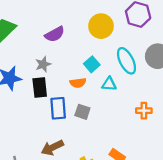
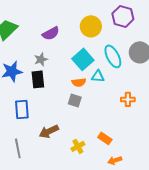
cyan square: (92, 64) -> (83, 59), size x1.5
orange semicircle: (78, 83) -> (79, 82), moved
blue rectangle: (58, 108) -> (22, 109), moved

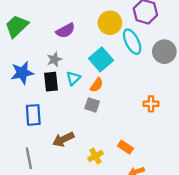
cyan ellipse: (113, 56) -> (132, 42), moved
cyan triangle: (98, 76) -> (73, 78), moved, turned -48
orange semicircle: (79, 82) -> (97, 85), turned -48

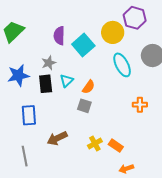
yellow circle: (110, 23) -> (113, 32), moved
purple semicircle: (65, 31) -> (59, 36), turned 120
cyan ellipse: (132, 42) -> (122, 65), moved
cyan square: (101, 59) -> (83, 45), moved
yellow cross: (95, 156) -> (95, 144), moved

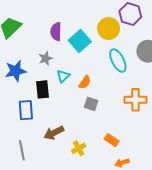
black rectangle: (46, 84) -> (42, 89), moved
orange cross: (140, 105) -> (135, 100), size x1.5
gray square: (84, 106) -> (91, 104), moved
yellow cross: (95, 144) -> (79, 148), moved

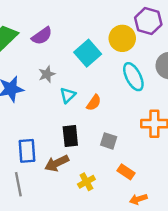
purple semicircle: (56, 32) -> (42, 36), moved, turned -126
black rectangle: (42, 89) -> (70, 136), moved
gray square: (91, 104) -> (109, 141), moved
blue rectangle: (26, 110) -> (27, 151), moved

